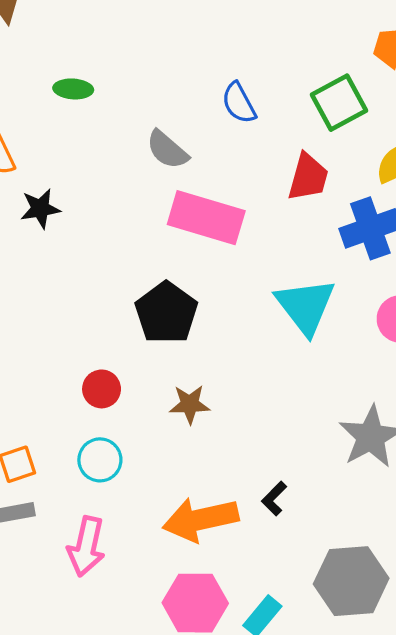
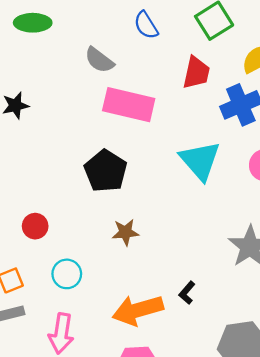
green ellipse: (73, 89) -> (33, 23), size x1.4
red circle: (102, 389) -> (35, 226), moved

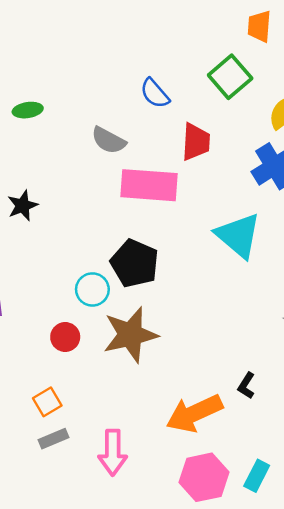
green ellipse: (33, 23) -> (28, 110), size x0.7
red trapezoid: (196, 73) -> (196, 142), moved
brown star: (125, 232) -> (130, 335), moved, size x1.8
cyan circle: (67, 274) -> (92, 289), moved

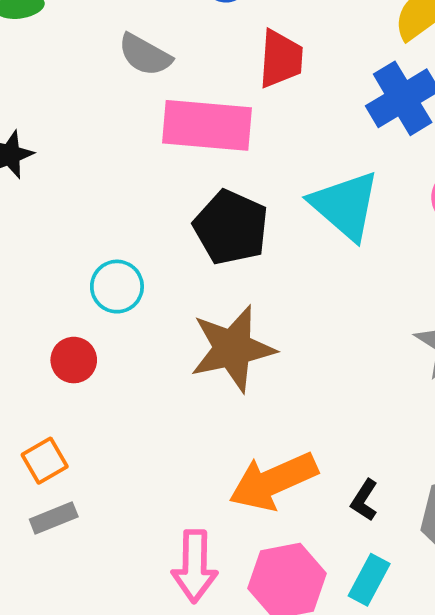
black pentagon: (135, 263) -> (231, 227), moved
brown star: (130, 335) -> (233, 349), moved
black L-shape: (246, 386) -> (364, 500), moved
pink arrow: (113, 453) -> (195, 566), moved

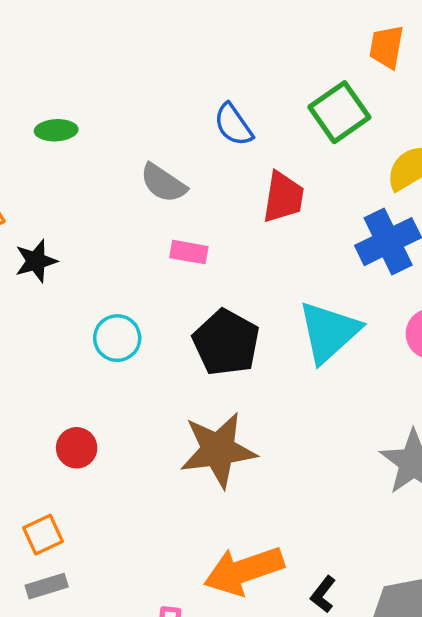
pink rectangle: (207, 125) -> (189, 252), moved, size x0.5
cyan triangle: (345, 205) -> (329, 332), turned 32
cyan circle: (117, 287) -> (117, 338), moved

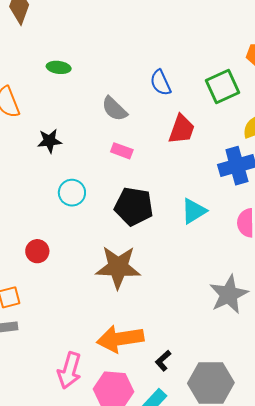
black star: (36, 261) -> (49, 141), moved
cyan triangle: (329, 332) -> (194, 211), size x0.7
black pentagon: (226, 343) -> (134, 207), turned -30

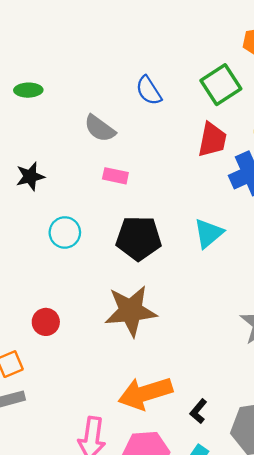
red trapezoid: (182, 129) -> (212, 140), moved
red circle: (37, 251) -> (46, 322), moved

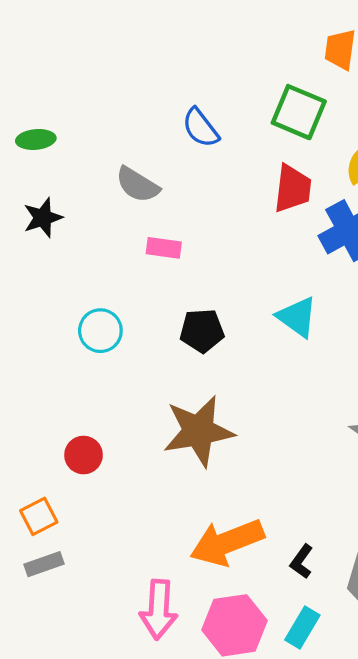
green square: (221, 85) -> (299, 112), turned -30
black star: (30, 176) -> (43, 218), moved
cyan triangle: (209, 233) -> (297, 317), turned -40
black pentagon: (139, 238) -> (202, 331), size x0.7

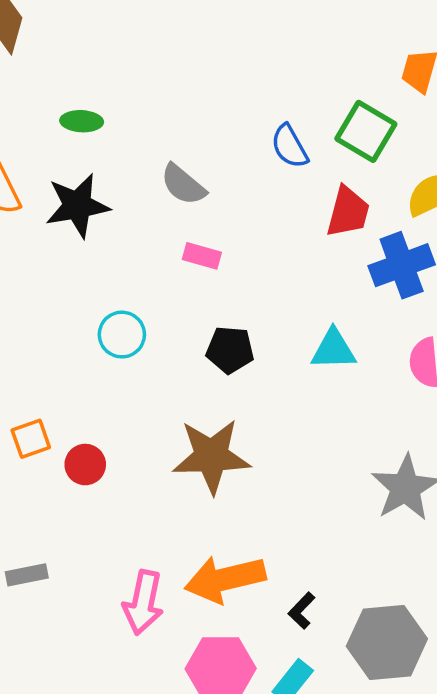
blue semicircle: (201, 128) -> (290, 146), moved
black star: (43, 218) -> (77, 206), size x1.5
cyan triangle: (297, 317) -> (334, 349), turned -45
orange square: (39, 516) -> (31, 439), moved
pink arrow: (159, 610) -> (143, 602), moved

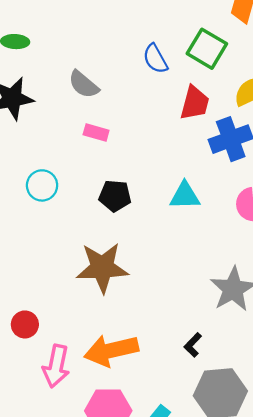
red circle: (85, 465) -> (25, 324), moved
black L-shape: (302, 611) -> (193, 345), moved

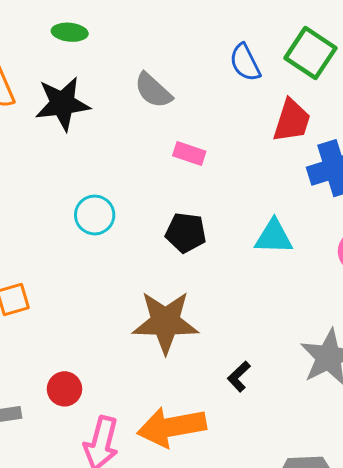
pink rectangle: (96, 132) -> (189, 154), moved
black L-shape: (193, 345) -> (239, 376), moved

